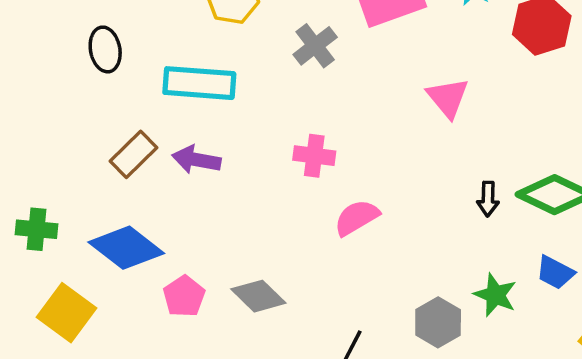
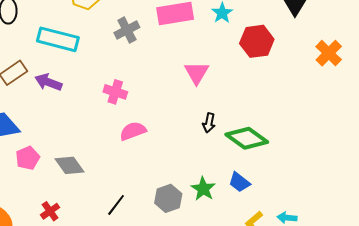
black arrow: (488, 199) -> (209, 123), moved

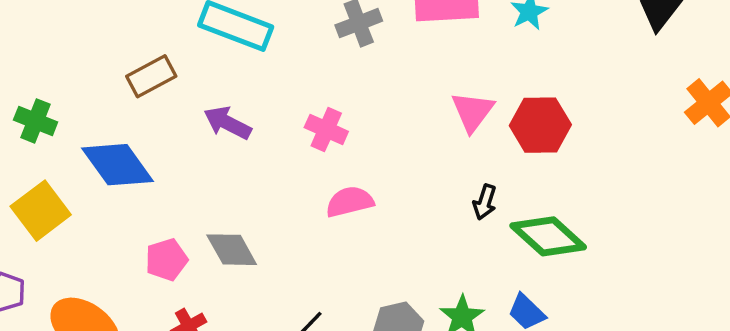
red hexagon: (257, 41) -> (540, 125), moved
purple arrow: (48, 82) -> (227, 123), moved
pink pentagon: (28, 158) -> (166, 260), moved

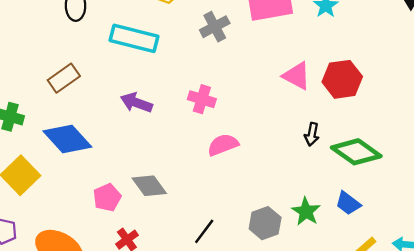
brown rectangle: (151, 76) -> (64, 78), moved
pink triangle: (473, 112) -> (297, 76), turned -32

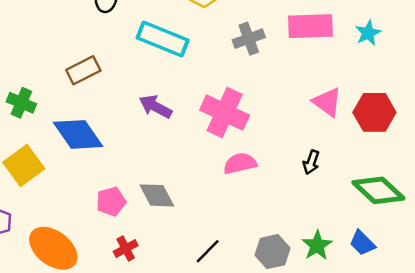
pink cross: (202, 99) -> (225, 113), size x1.6
black arrow: (312, 134) -> (311, 162), moved

